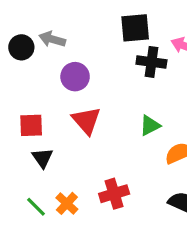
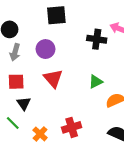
black square: (135, 28) -> (56, 15), moved
gray arrow: (52, 39) -> (15, 52), moved, turned -91
green line: (36, 207) -> (13, 123), moved

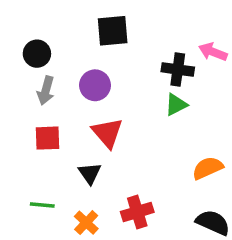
green triangle: (96, 82) -> (176, 105), moved
black triangle: (24, 103) -> (90, 173), moved
green line: (13, 123) -> (42, 205), turned -40

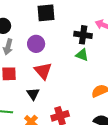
green triangle: (176, 105) -> (82, 55), turned 48

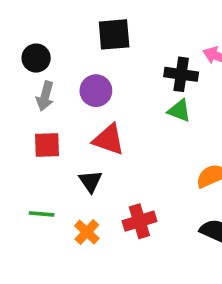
red triangle: (43, 71) -> (109, 140), turned -30

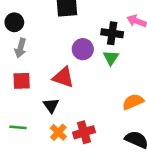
purple circle: (96, 91) -> (83, 49), moved
green triangle: (179, 111) -> (111, 58), turned 42
orange cross: (87, 232) -> (58, 132), moved

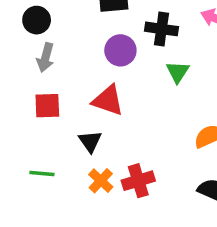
black cross: (112, 33) -> (161, 29), moved
purple circle: (83, 49) -> (120, 50), moved

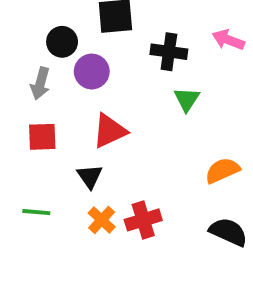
black circle: (37, 20) -> (62, 42), moved
purple circle: (120, 50) -> (92, 72), moved
red triangle: (108, 100) -> (110, 131), turned -44

